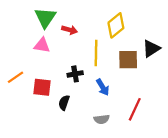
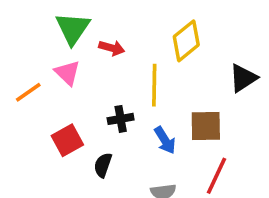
pink triangle: (42, 45) -> (67, 73), turned 35
brown square: (128, 60) -> (206, 126), moved
orange line: (15, 77) -> (28, 92), moved
red square: (42, 87) -> (67, 140), turned -36

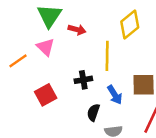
black semicircle: (103, 165) -> (93, 112), moved

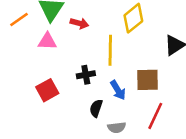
pink triangle: (46, 47) -> (47, 41), turned -42
orange line: (18, 61) -> (19, 19), moved

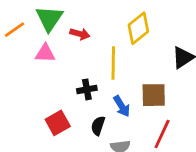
red square: (47, 90) -> (58, 123), moved

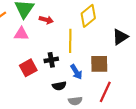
red square: (58, 123) -> (28, 68), moved
black semicircle: (98, 126) -> (59, 86), turned -120

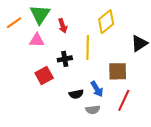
red arrow: (46, 20) -> (63, 26), turned 56
black cross: (51, 60) -> (65, 59), moved
blue arrow: (76, 72) -> (97, 89), moved

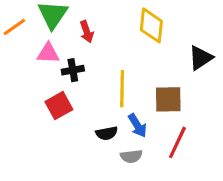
yellow diamond: (106, 22) -> (151, 25), turned -45
yellow line: (88, 48) -> (122, 89), moved
black cross: (65, 59) -> (73, 70), moved

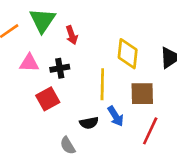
yellow diamond: (151, 25) -> (128, 54), moved
pink triangle: (48, 53) -> (29, 63), moved
gray semicircle: (131, 156) -> (68, 145), moved, turned 66

